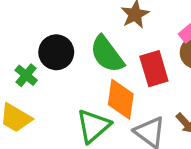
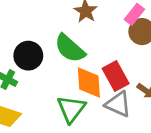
red rectangle: (154, 69) -> (116, 76), moved

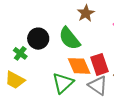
orange diamond: (89, 83) -> (79, 66), turned -30

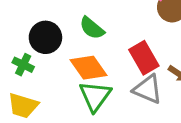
green semicircle: (69, 38) -> (92, 28), size x0.7
orange diamond: (79, 66) -> (89, 68), moved

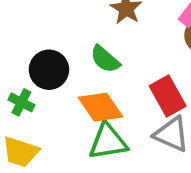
green triangle: (95, 96) -> (108, 141), turned 44

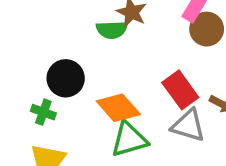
green semicircle: (105, 59) -> (112, 30), moved, turned -36

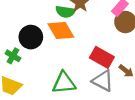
red rectangle: (180, 90) -> (102, 57), turned -35
orange diamond: (118, 108) -> (61, 31), moved

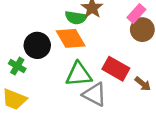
gray triangle: (103, 81) -> (95, 94), moved
green triangle: (64, 83) -> (79, 74), moved

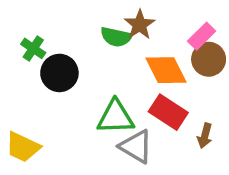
orange diamond: (71, 38) -> (166, 70), moved
green cross: (17, 66) -> (33, 48), moved
brown arrow: (143, 84) -> (205, 136), turned 63

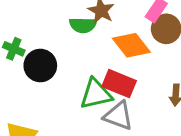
red rectangle: (168, 112) -> (119, 84), moved

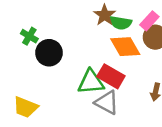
green semicircle: (83, 25) -> (121, 23), moved

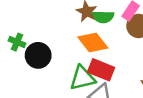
orange diamond: (125, 47) -> (93, 43), moved

